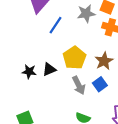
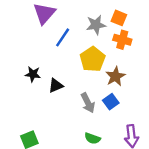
yellow pentagon: (75, 58) -> (92, 59), moved
black star: (29, 72) -> (33, 74), moved

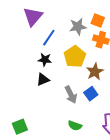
black star: (33, 74) -> (45, 60), moved

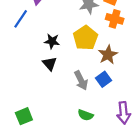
blue line: (49, 38) -> (21, 19), moved
black triangle: (43, 80) -> (50, 64), turned -48

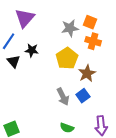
black star: (52, 41) -> (32, 50), moved
black triangle: (50, 64) -> (14, 61), moved

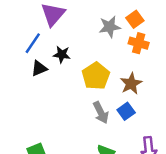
orange square: (90, 22) -> (135, 19), turned 32
yellow pentagon: (67, 58) -> (96, 76), moved
black triangle: (14, 61) -> (39, 68), turned 48

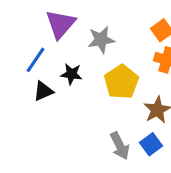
gray star: (110, 27) -> (101, 40), moved
yellow pentagon: (96, 76) -> (121, 82), moved

